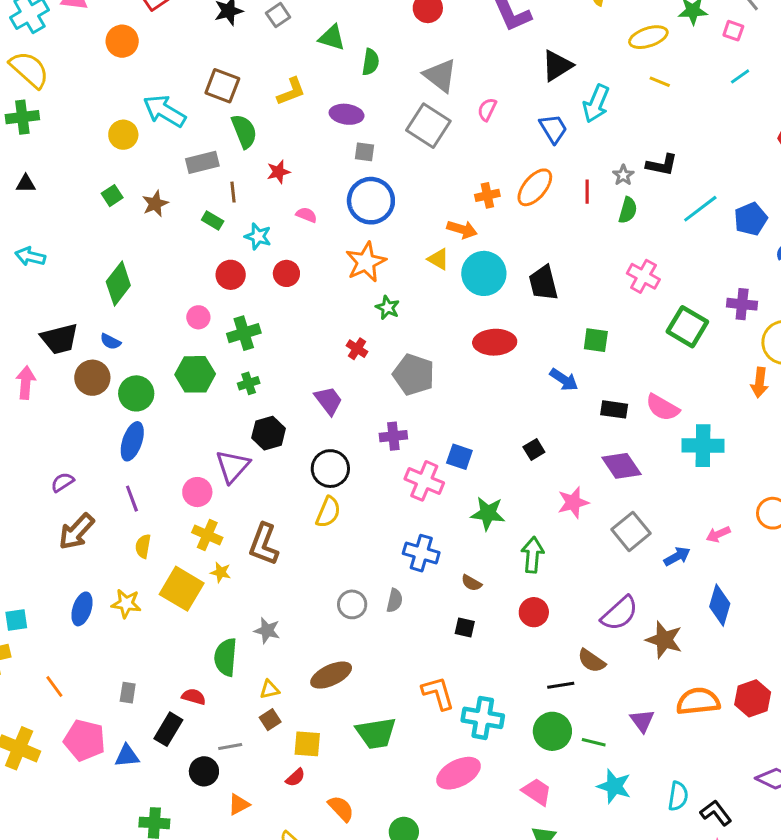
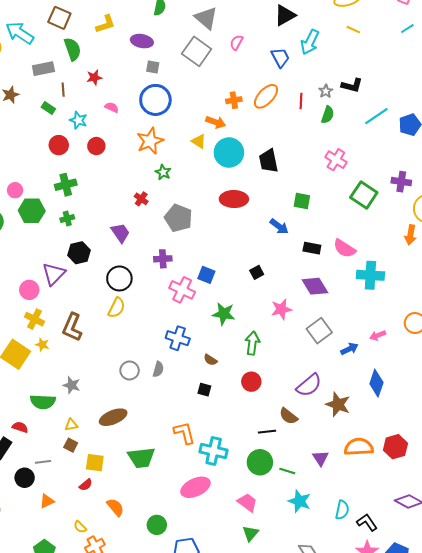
pink circle: (198, 317) -> (15, 190), moved
green semicircle: (226, 657) -> (43, 402), turned -95
brown square: (270, 720) -> (71, 445), turned -32

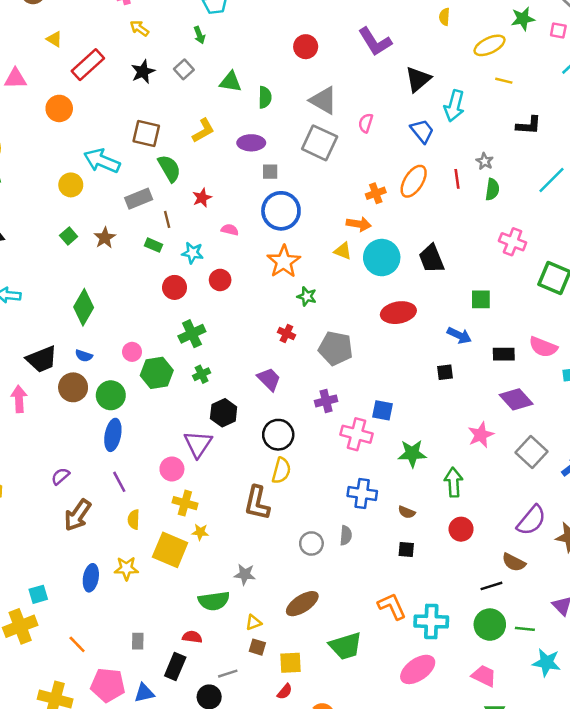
black L-shape: (352, 85) -> (529, 125), moved
black square: (257, 272) -> (445, 372), moved, turned 32
brown L-shape: (72, 327) -> (257, 503), moved

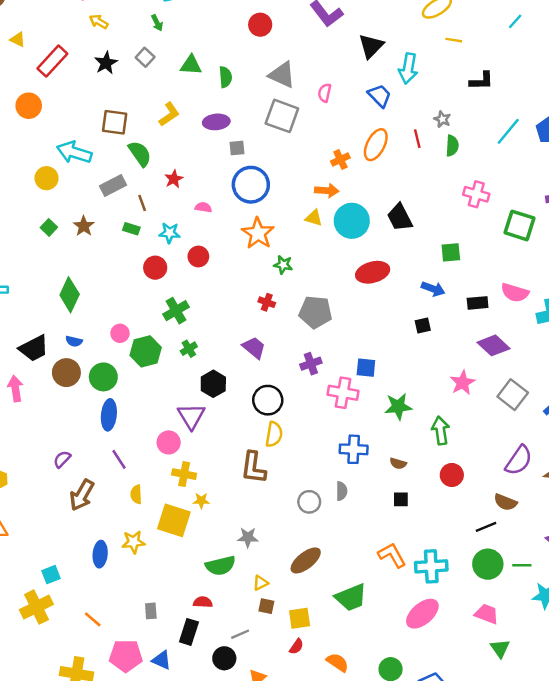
blue triangle: (144, 693) -> (162, 660), turned 42

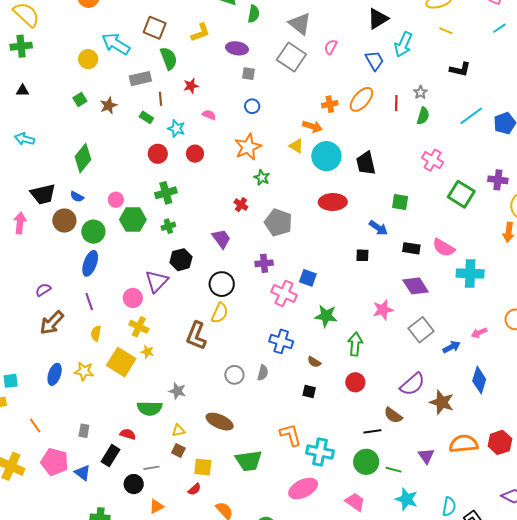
blue circle: (251, 185) -> (252, 106), size x0.5
brown ellipse: (306, 560) -> (220, 422), turned 48

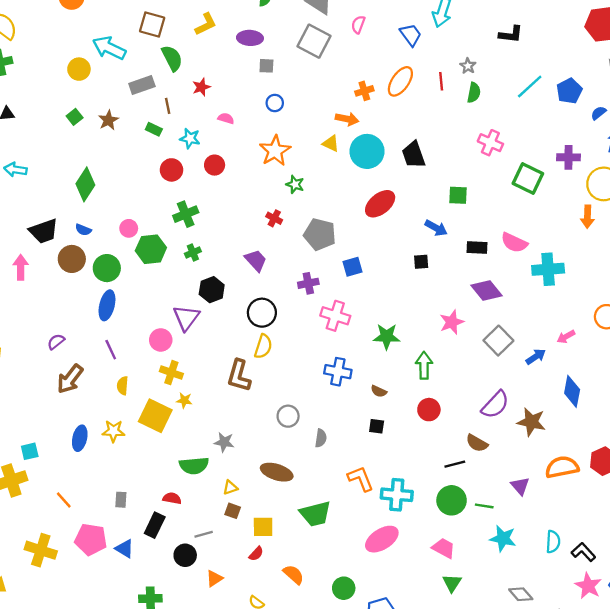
red ellipse: (333, 202) -> (380, 204), turned -32
blue square: (308, 278) -> (352, 267), moved, turned -30
gray semicircle: (263, 373) -> (321, 438), moved

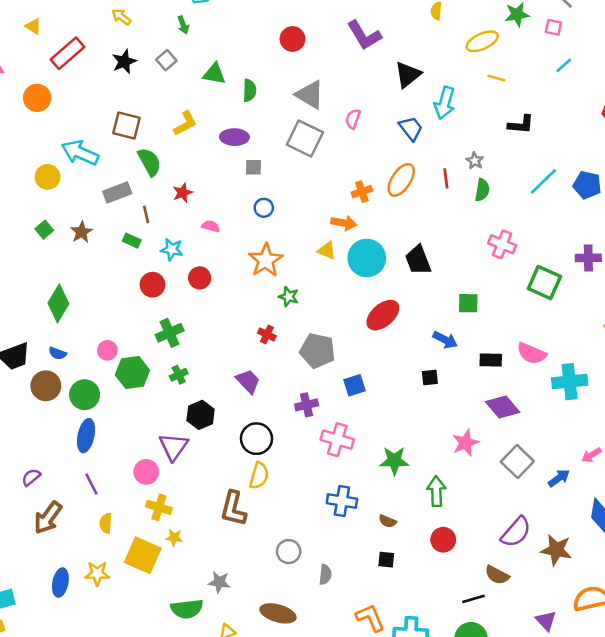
blue pentagon: (569, 91) -> (587, 185), turned -30

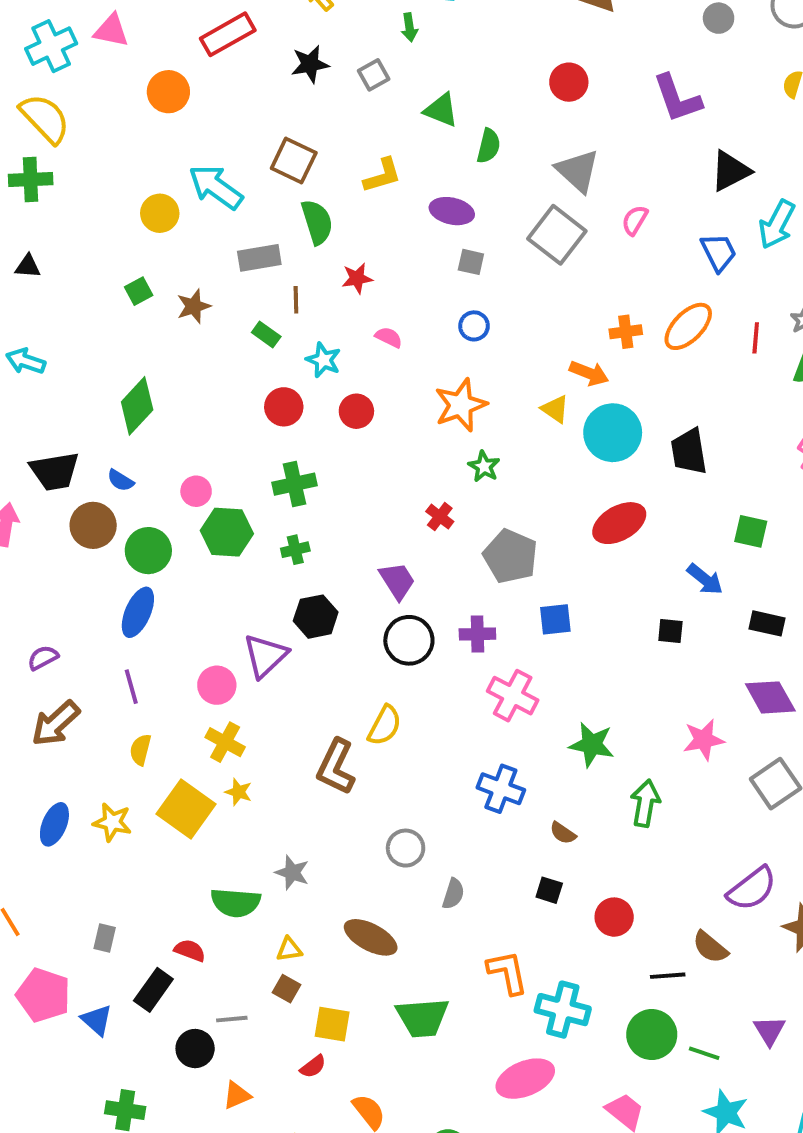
black circle: (256, 439) -> (409, 640), moved
red circle: (443, 540) -> (614, 917), moved

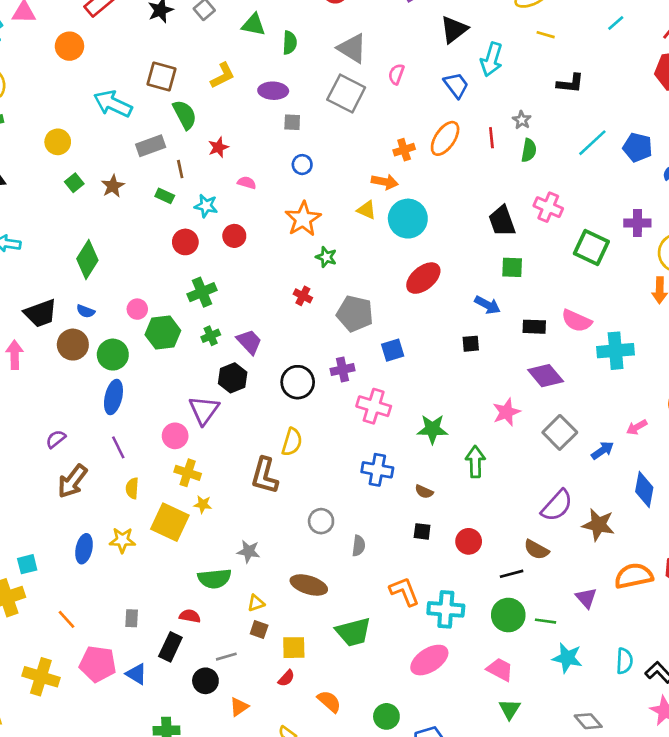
yellow circle: (160, 213) -> (58, 142), moved
black trapezoid: (689, 452) -> (502, 221), moved
purple trapezoid: (397, 581) -> (249, 342), moved

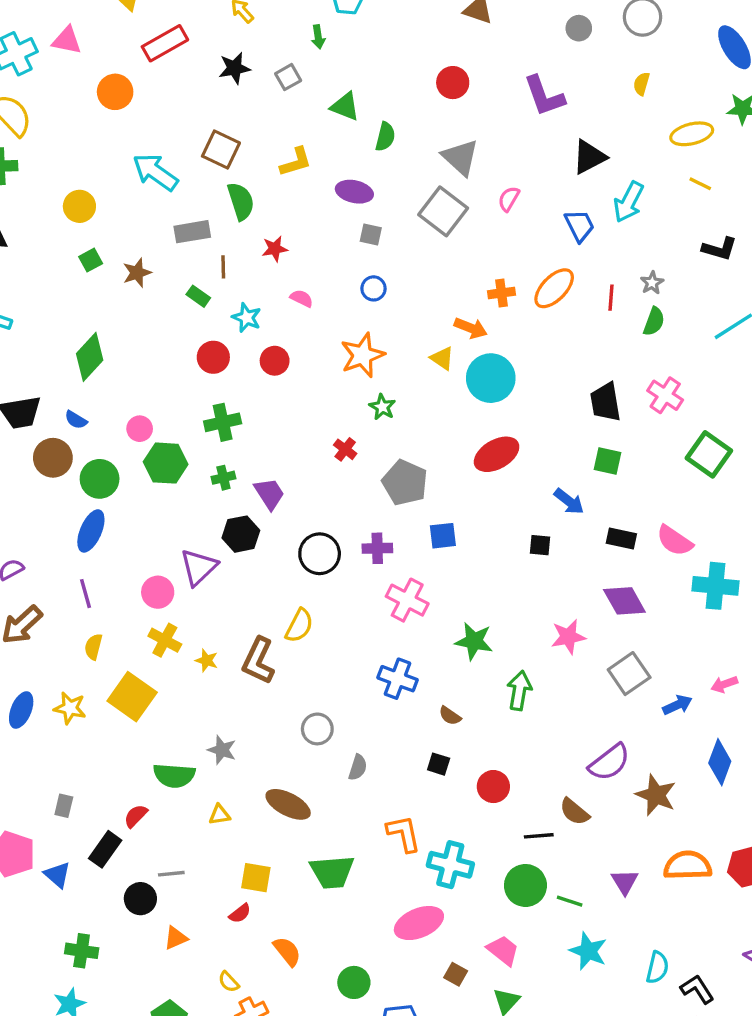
yellow star: (203, 504) -> (207, 660), moved
red semicircle: (190, 616) -> (136, 816), turned -66
brown square: (259, 630) -> (456, 974), moved

